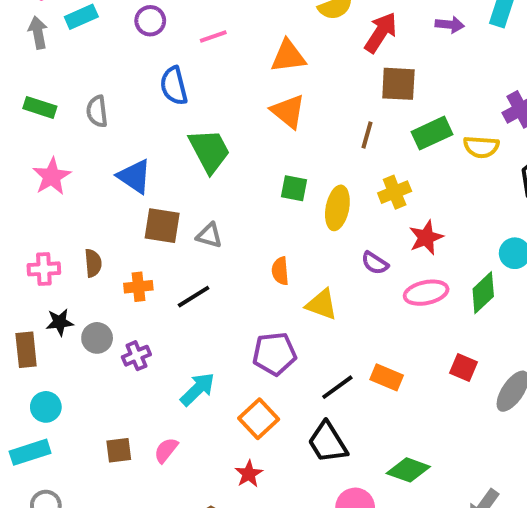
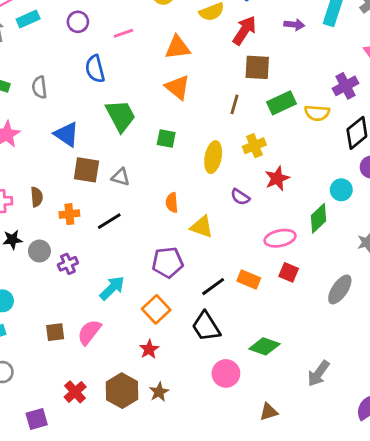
green square: (294, 188) -> (166, 139), moved
pink ellipse: (426, 293) -> (280, 238), moved
red square: (463, 368) -> (289, 272), moved
pink semicircle: (166, 450) -> (89, 332), size x1.4

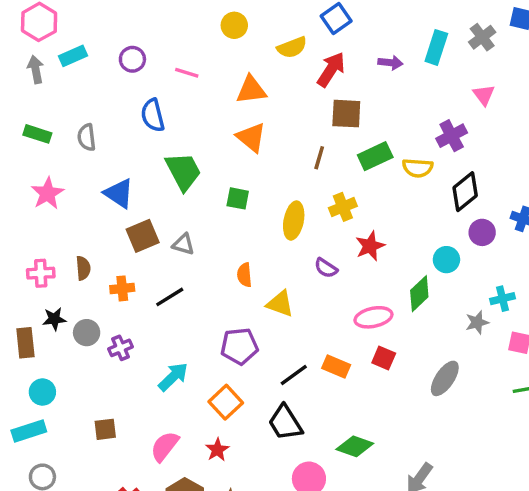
pink line: (123, 33) -> (187, 73), turned 36
brown square: (86, 170) -> (143, 236), turned -32
pink semicircle: (89, 332) -> (165, 446), moved

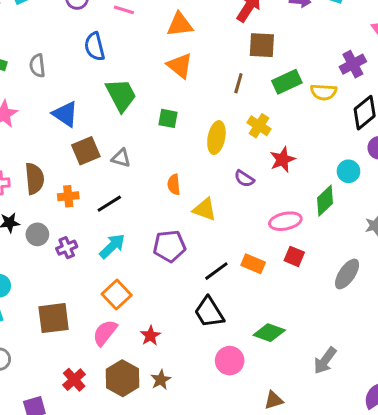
yellow cross: (343, 207) -> (259, 126), turned -35
brown semicircle: (83, 268) -> (34, 179), size x1.5
cyan arrow: (173, 377) -> (112, 246), moved
orange square: (226, 402) -> (117, 295), moved
brown square: (105, 429) -> (54, 318), size x1.6

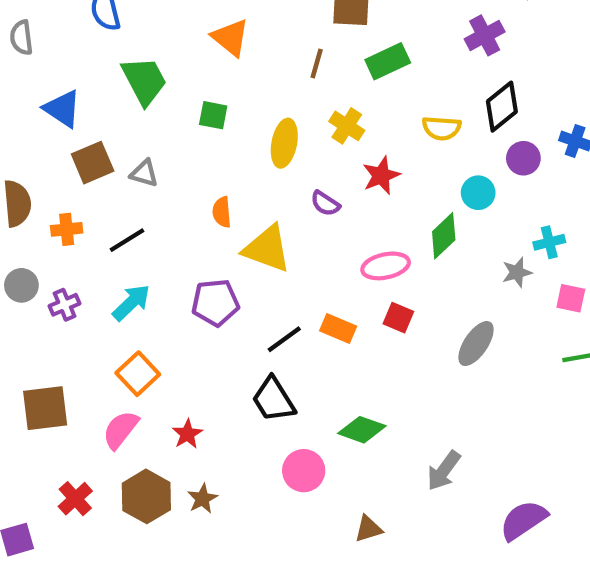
yellow semicircle: (324, 92) -> (442, 128), moved
yellow triangle: (205, 209) -> (267, 249), size x1.4

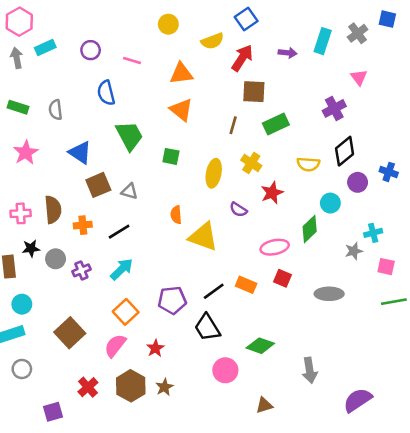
purple pentagon: (215, 303) -> (172, 300), moved
gray ellipse: (476, 344) -> (329, 294), turned 56
brown square: (45, 408) -> (70, 333), turned -36
gray arrow: (444, 471) -> (310, 370), turned -45

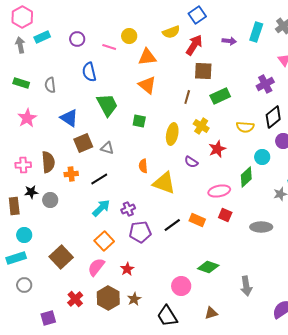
yellow circle: (168, 24) -> (129, 36), moved
purple cross: (81, 270) -> (128, 209), moved
black trapezoid: (207, 328) -> (167, 316), moved

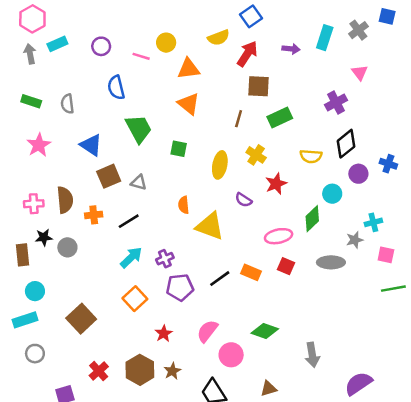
gray ellipse: (261, 227) -> (331, 262), moved
pink semicircle: (96, 267) -> (207, 331), moved

